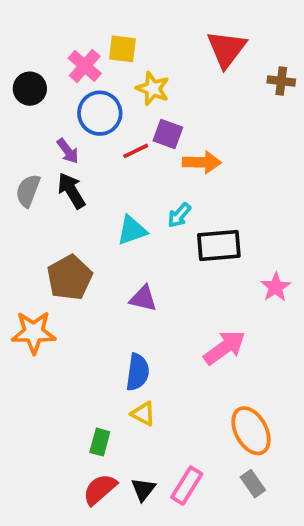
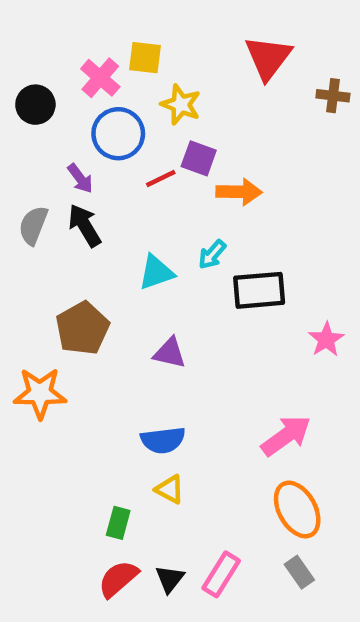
pink arrow: (225, 348) -> (286, 436), moved
blue semicircle: (138, 372) -> (163, 440), turned 75

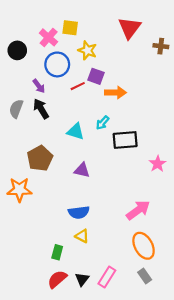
cyan triangle: (156, 272) -> (76, 131), turned 36

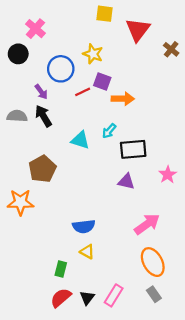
yellow square: (70, 28) -> (104, 14), moved
pink cross: (49, 37) -> (35, 29), moved
brown cross: (161, 46) -> (171, 49), turned 32
gray semicircle: (16, 109) -> (17, 116), turned 72
purple triangle: (82, 170) -> (126, 182), moved

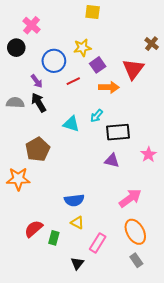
red triangle: (138, 30) -> (133, 69), moved
yellow star: (93, 54) -> (82, 48), turned -30
purple square: (102, 81) -> (98, 65), moved, turned 35
pink rectangle: (114, 295) -> (98, 243), moved
red semicircle: (61, 298) -> (34, 229), moved

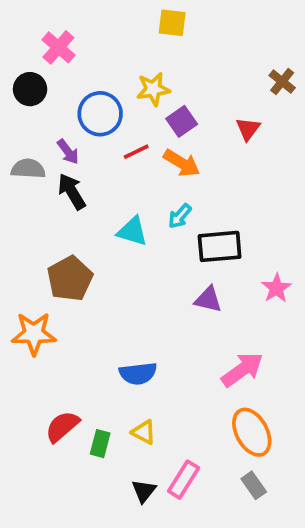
red triangle: (133, 69) -> (248, 129), size x0.6
orange arrow: (109, 87) -> (182, 163), moved, turned 30
gray semicircle: (15, 103) -> (28, 169), moved
yellow triangle: (77, 223) -> (144, 432), moved
pink rectangle: (98, 243) -> (184, 480), moved

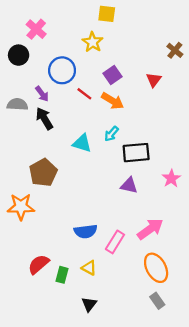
yellow star: (153, 89) -> (93, 42), moved, turned -30
red line: (136, 152) -> (84, 94), turned 63
pink rectangle: (184, 480) -> (115, 242), moved

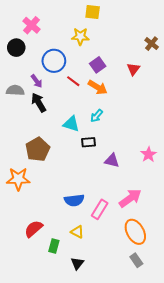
yellow star: (93, 42) -> (80, 36), turned -30
black rectangle: (136, 153) -> (88, 142), moved, size x0.6
green rectangle: (62, 275) -> (54, 246), moved

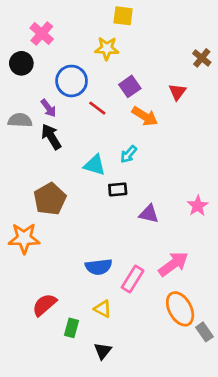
orange arrow: (98, 87) -> (145, 116), moved
gray rectangle: (136, 260) -> (204, 332), moved

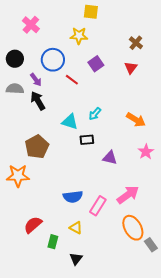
brown cross: (202, 58) -> (136, 43), moved
black circle: (21, 63) -> (15, 59), moved
orange arrow: (145, 116) -> (136, 120), moved

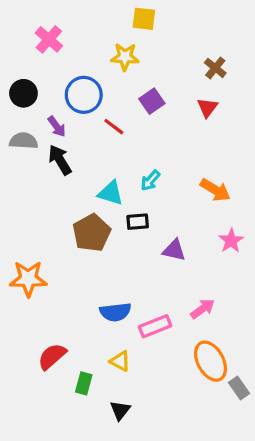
brown pentagon: (37, 147) -> (92, 233), moved
pink arrow: (128, 195) -> (203, 309), size x0.7
pink rectangle: (98, 206) -> (155, 326), turned 36

